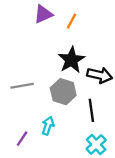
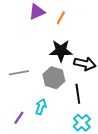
black star: (71, 60) -> (61, 51), turned 30

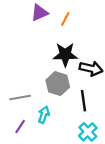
gray line: (19, 73) -> (20, 98), moved

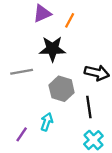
black star: (65, 55) -> (52, 49), moved
gray line: (20, 98) -> (22, 72), moved

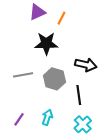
gray line: (22, 72) -> (23, 75), moved
cyan arrow: (47, 122) -> (47, 117), moved

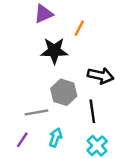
orange line: (61, 18) -> (79, 28), moved
gray line: (23, 75) -> (36, 112), moved

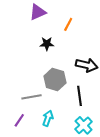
black star: (54, 51) -> (47, 44), size x0.6

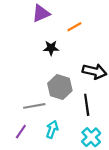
orange line: (68, 24) -> (74, 27), turned 32

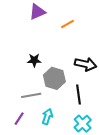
black star: (51, 48) -> (34, 60), moved

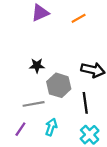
orange line: (67, 24) -> (79, 18), moved

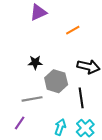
orange line: (79, 18) -> (73, 30), moved
cyan arrow: (51, 127) -> (60, 127), moved

